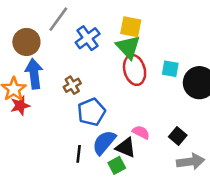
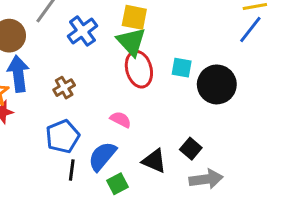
blue pentagon: (91, 112) -> (63, 136), moved
pink semicircle: (141, 132) -> (121, 120), moved
black triangle: (126, 148) -> (154, 161), moved

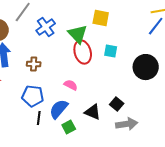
yellow square: (134, 17) -> (101, 18), moved
black circle: (217, 84) -> (146, 67), moved
brown cross: (64, 88) -> (34, 64), turned 32
blue pentagon: (63, 136) -> (33, 96), turned 30

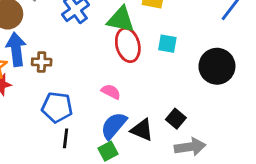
green triangle: (78, 34) -> (121, 20), turned -35
brown cross: (34, 64) -> (42, 62), moved
blue semicircle: (59, 109) -> (114, 126), moved

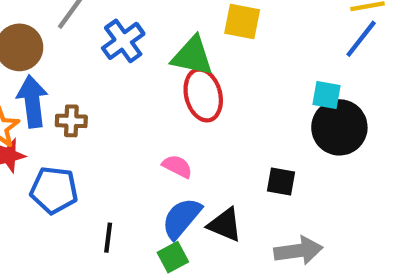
cyan square: (167, 44) -> (326, 95), moved
blue pentagon: (57, 107) -> (54, 190), moved
black square: (176, 119) -> (281, 181), moved, turned -30

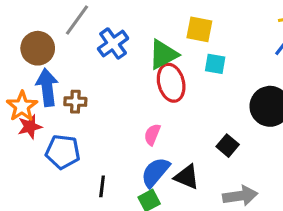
green triangle: (192, 56) -> (163, 55), turned -40
cyan square: (326, 95) -> (215, 64), moved
pink semicircle: (177, 166) -> (152, 135), turned -95
black square: (281, 181) -> (228, 146), turned 30

